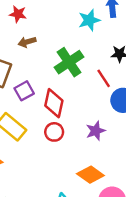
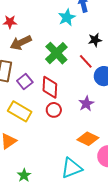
brown arrow: (27, 42) -> (21, 43), size x1.5

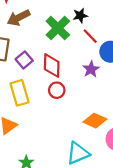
black star: (95, 40) -> (80, 16), moved
purple star: (86, 104) -> (91, 69), moved
yellow rectangle: (20, 111) -> (20, 93), turned 45

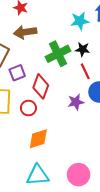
red circle: (57, 90) -> (28, 108), moved
orange diamond: (95, 121) -> (38, 139), moved, turned -60

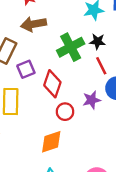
red circle: (28, 108) -> (65, 112), moved

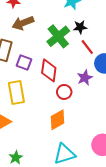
purple square: (26, 69) -> (24, 63), turned -35

